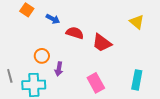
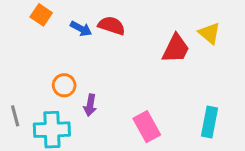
red semicircle: (75, 33) -> (112, 26), moved
red trapezoid: (102, 43) -> (176, 49), moved, turned -100

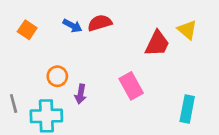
orange square: (41, 15) -> (27, 30), moved
red semicircle: (112, 26) -> (100, 23), turned -35
pink rectangle: (147, 127) -> (131, 86), moved

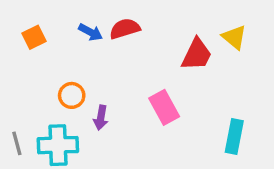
orange square: (27, 30) -> (34, 37), turned 30
gray line: (14, 104) -> (17, 143), moved

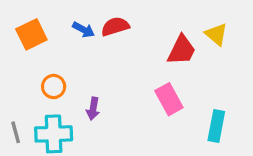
orange square: (34, 37) -> (31, 34), size x1.4
orange circle: (72, 95) -> (54, 87), moved
pink rectangle: (164, 107) -> (169, 99), moved

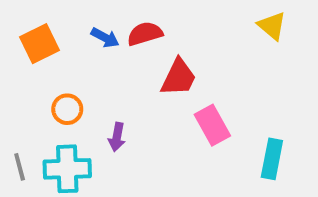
yellow triangle: (216, 34) -> (272, 26), moved
red trapezoid: (182, 50) -> (179, 77), moved

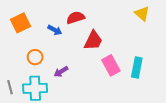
blue arrow: (105, 38) -> (55, 30), moved
purple arrow: (117, 137) -> (61, 72), turned 48
cyan rectangle: (272, 159) -> (137, 67), moved

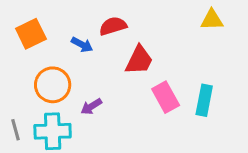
yellow triangle: (142, 13) -> (212, 20), turned -42
orange circle: (35, 57) -> (53, 85), size x1.5

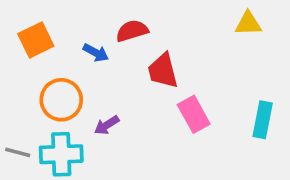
red trapezoid: (139, 60) -> (163, 71), turned 140
cyan rectangle: (204, 100) -> (263, 120), moved
gray line: (15, 130) -> (18, 152), turned -60

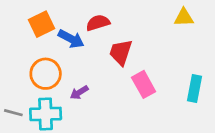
orange square: (36, 40) -> (42, 24), moved
blue arrow: (96, 53) -> (71, 39), size x1.4
red trapezoid: (163, 71) -> (121, 52), turned 32

